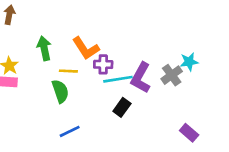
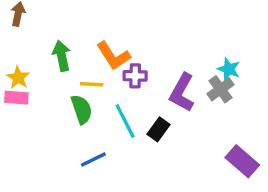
cyan star: (189, 62) -> (229, 69), moved, turned 30
cyan line: (118, 79) -> (125, 121), moved, turned 72
purple rectangle: (189, 133) -> (242, 161), size x1.4

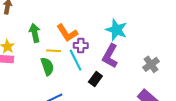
cyan star: (229, 69) -> (116, 30), moved, size x1.5
gray cross: (220, 89) -> (151, 64), moved
cyan line: (125, 121) -> (76, 60), moved

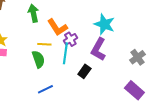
green arrow: (35, 33) -> (33, 13), moved
purple cross: (81, 45) -> (70, 39), turned -32
cyan line: (76, 60) -> (65, 53), turned 35

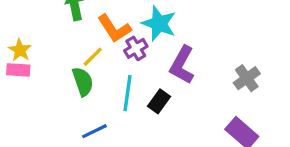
cyan star: (104, 24) -> (159, 24), moved
yellow line: (44, 44) -> (93, 57), turned -48
cyan line: (65, 53) -> (128, 93), moved

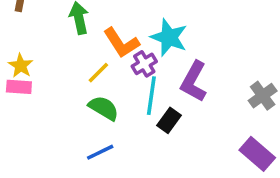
green semicircle: (83, 82) -> (104, 108), moved, turned -40
cyan line: (128, 93) -> (151, 96), moved

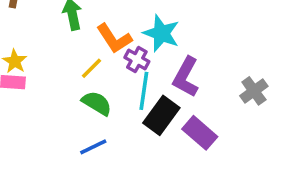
purple cross: (144, 64) -> (137, 60), turned -30
black rectangle: (169, 120) -> (161, 115), size x1.5
purple rectangle: (257, 154) -> (200, 133), moved

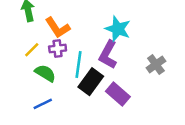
cyan star: (161, 33) -> (118, 29), moved
purple cross: (137, 60) -> (58, 49), moved, turned -35
yellow line: (92, 68) -> (32, 50), moved

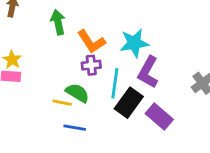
cyan star: (118, 29) -> (134, 43), moved, turned -30
yellow line: (32, 50) -> (62, 103), moved, turned 56
blue line: (43, 104) -> (75, 128), turned 36

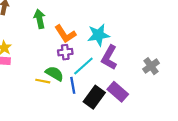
cyan line: (115, 83) -> (83, 66), turned 40
black rectangle: (129, 103) -> (94, 97), moved
blue line: (75, 128) -> (73, 85), moved, turned 70

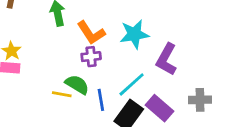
purple L-shape: (109, 57) -> (166, 59), moved
cyan line: (83, 66) -> (132, 84), moved
gray cross: (151, 66) -> (200, 100), moved, turned 35

